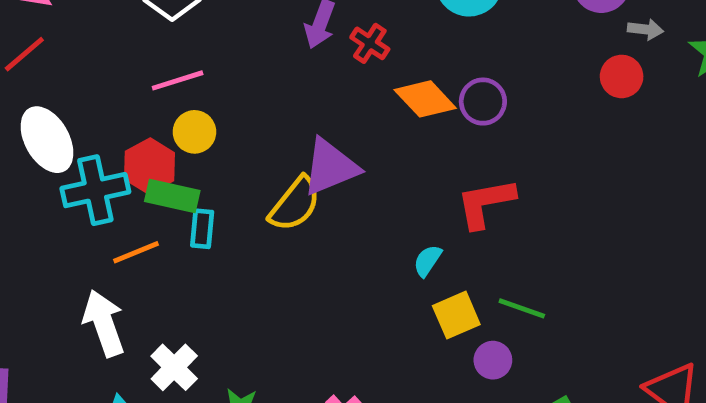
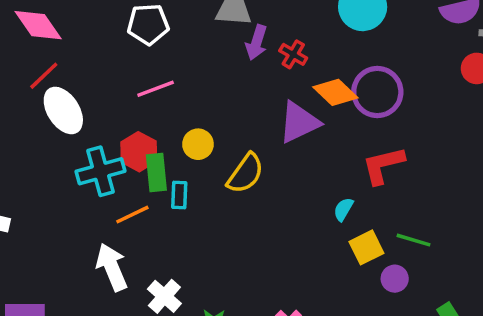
purple circle: (483, 102) -> (377, 92), size x1.5
yellow circle: (194, 132) -> (198, 144), moved
white ellipse: (47, 140) -> (63, 110), moved
purple triangle: (330, 167) -> (299, 122), moved
green rectangle: (172, 196) -> (156, 172), turned 75

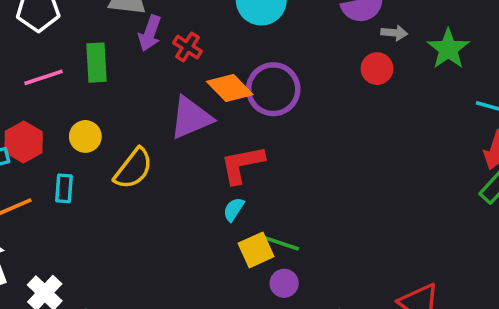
red L-shape: (383, 165) -> (242, 164), moved
green rectangle: (156, 172) -> (96, 63), moved
green line: (414, 240) -> (282, 243), moved

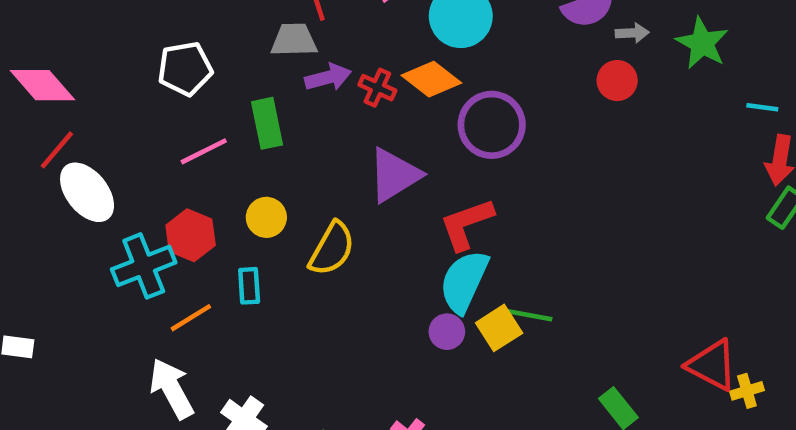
purple arrow: (150, 33) -> (328, 77), turned -116
orange diamond: (230, 88) -> (431, 79), moved
cyan semicircle: (234, 209) -> (464, 282), size x2.0
purple circle: (284, 283) -> (447, 332), moved

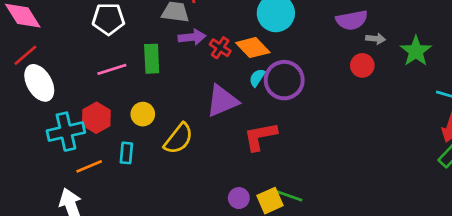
cyan semicircle: (464, 282) -> (257, 78), moved, size x0.5

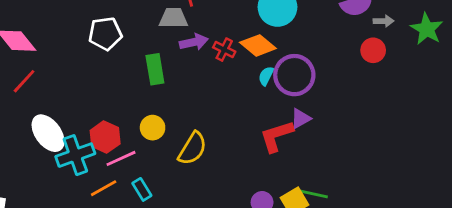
pink line: (112, 69) -> (121, 158), moved
white ellipse: (39, 83) -> (48, 133), moved
purple triangle: (222, 101) -> (301, 119), moved, size x0.6
cyan rectangle: (126, 153) -> (142, 189), moved, turned -30

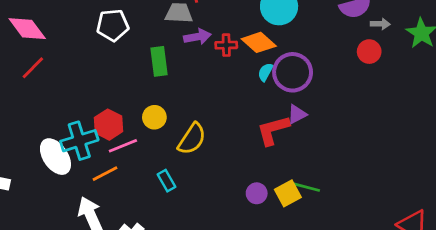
red cross: (224, 50) -> (226, 45), turned -30
white ellipse: (48, 133) -> (55, 157), moved
cyan rectangle: (142, 189) -> (166, 181), moved

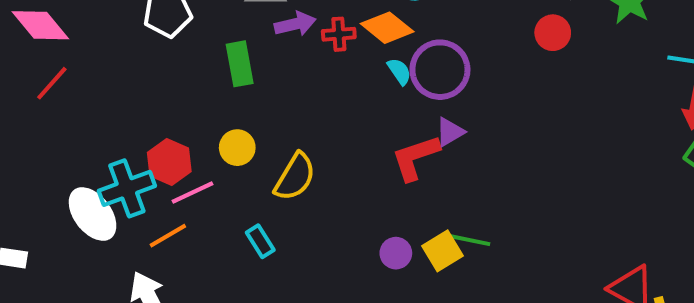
cyan semicircle: (265, 72) -> (399, 71), turned 120

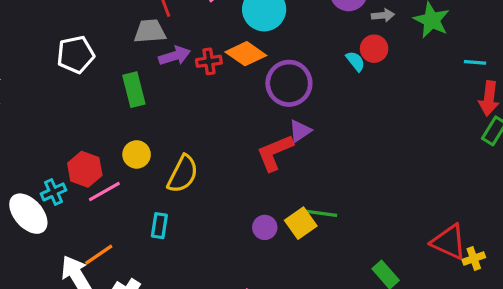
cyan semicircle: (399, 71) -> (355, 61), moved
cyan cross: (127, 188) -> (53, 192), size x0.6
orange line: (168, 236) -> (99, 255), moved
cyan rectangle: (260, 241) -> (159, 226), turned 45

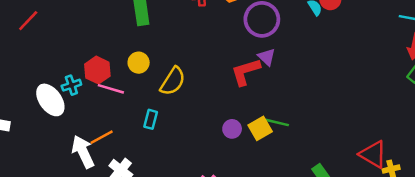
purple triangle: (300, 131) -> (267, 57), turned -48
pink line: (104, 192) -> (111, 89), turned 40

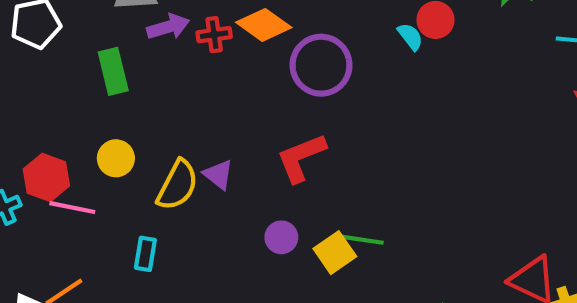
purple triangle: (267, 57) -> (218, 175), moved
purple circle: (232, 129) -> (281, 237), moved

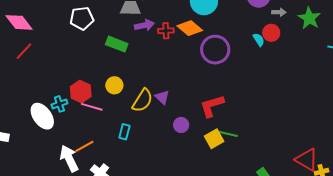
green rectangle: (113, 71) -> (117, 44), turned -60
red L-shape: (301, 158) -> (212, 106), moved
purple circle: (281, 237) -> (181, 125), moved

